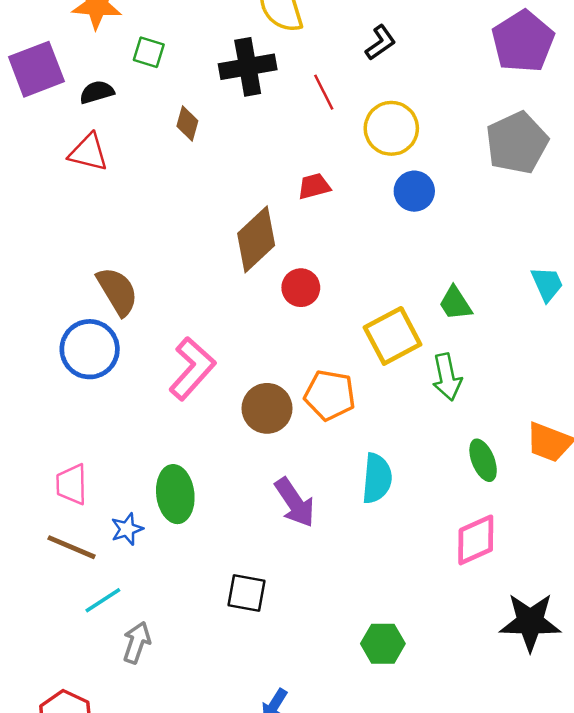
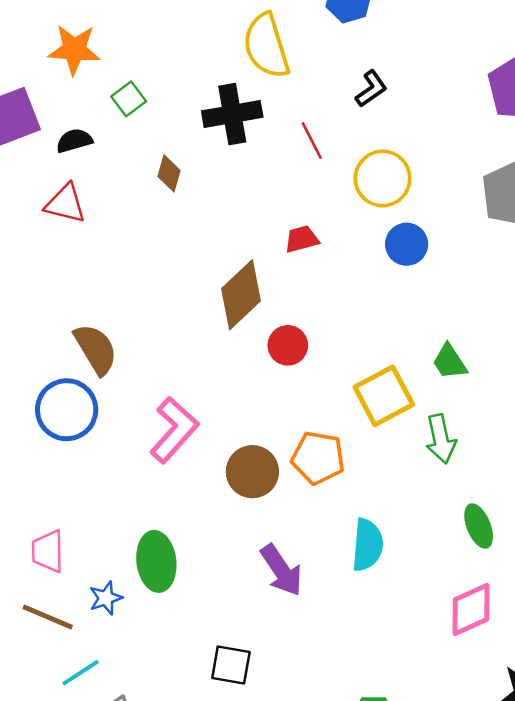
green square: (149, 52) -> (129, 99), turned 36

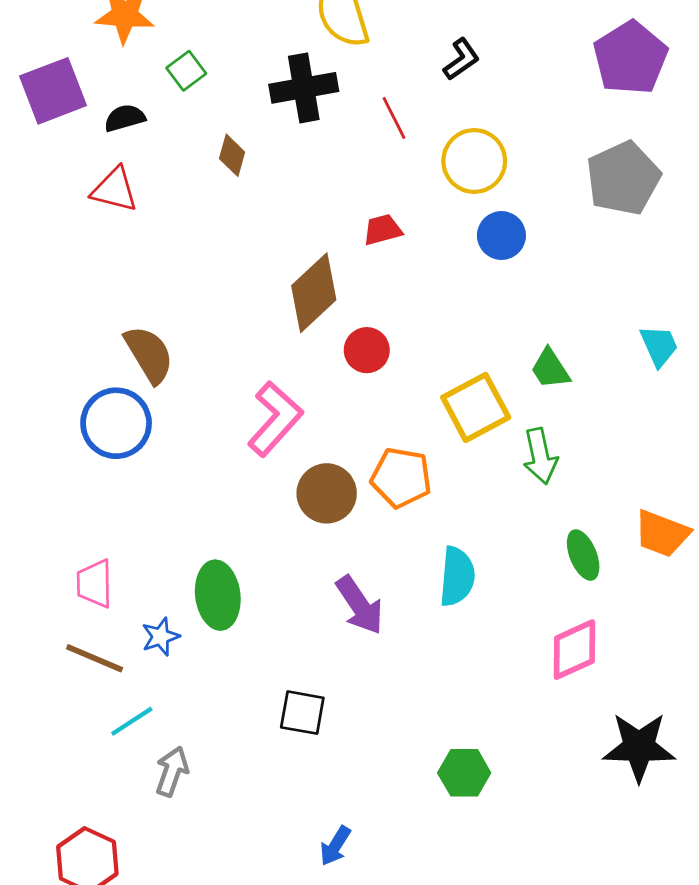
pink L-shape: (174, 430) -> (275, 419), moved

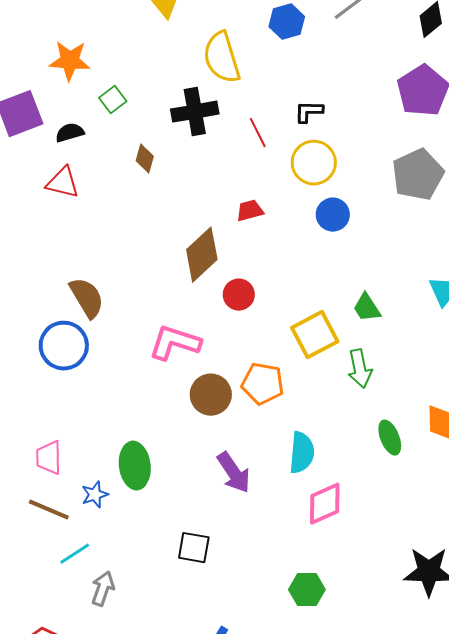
black L-shape: (461, 59) -> (309, 112), moved, turned -144
pink L-shape: (275, 419) -> (175, 343), turned -114
pink diamond: (575, 650) -> (325, 504), moved

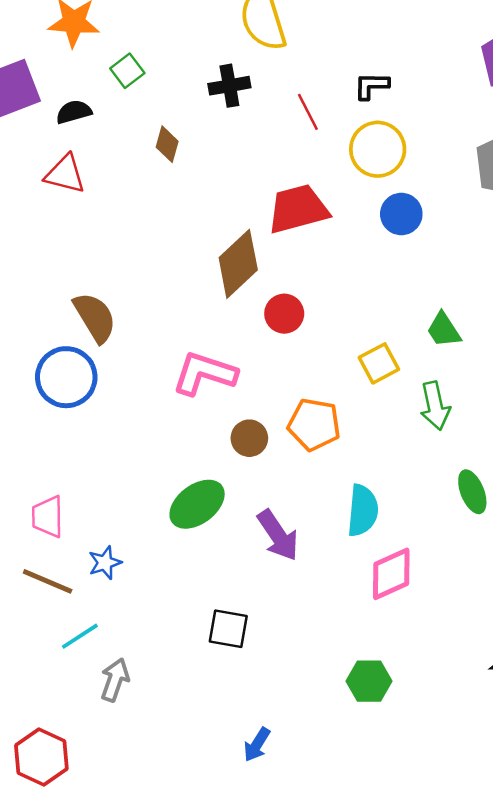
black cross: (195, 112) -> (229, 86), size x0.7
red trapezoid: (250, 211) -> (298, 209), size x1.8
yellow square: (315, 335) -> (379, 363), size x0.7
brown circle: (211, 395) -> (249, 438), size x0.7
green ellipse: (135, 466) -> (197, 504), moved, turned 60

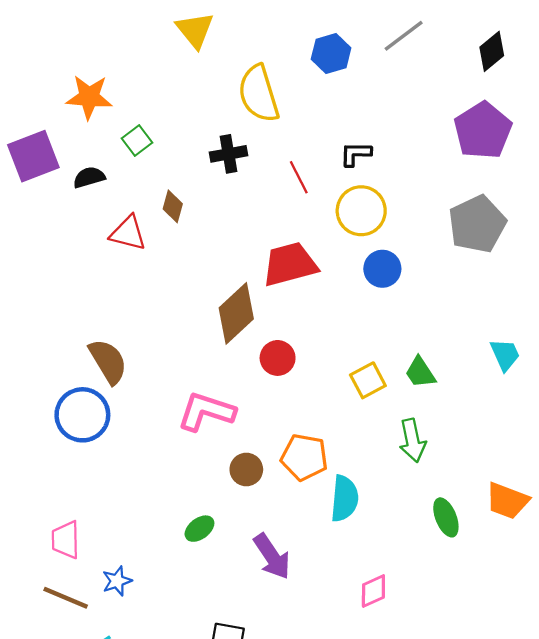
red triangle: (65, 174) -> (128, 233), moved
yellow square: (379, 363) -> (368, 380), moved
green ellipse: (197, 504) -> (199, 529), size x0.6
cyan semicircle: (363, 510) -> (344, 498), moved
pink diamond: (391, 574) -> (373, 591), size x0.7

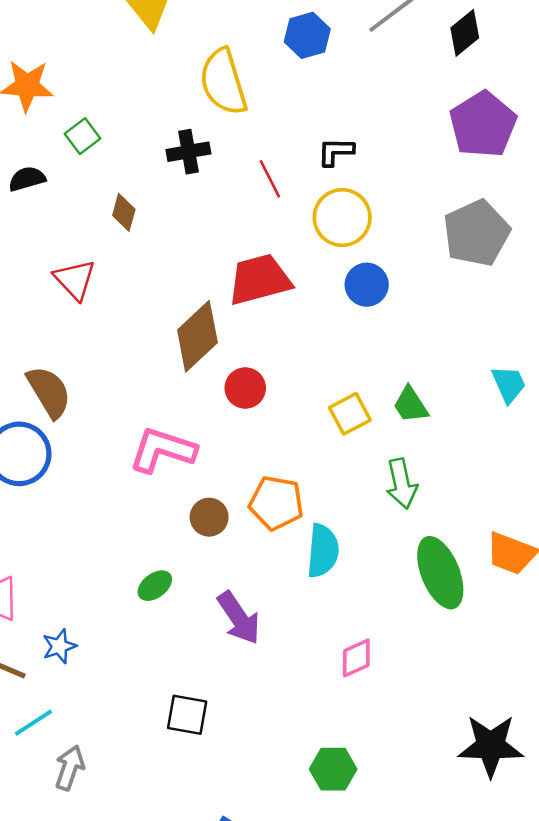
black diamond: (492, 51) -> (465, 33), moved
red triangle: (128, 233) -> (75, 280), moved, turned 33
green ellipse: (446, 517) -> (440, 573), size x1.6

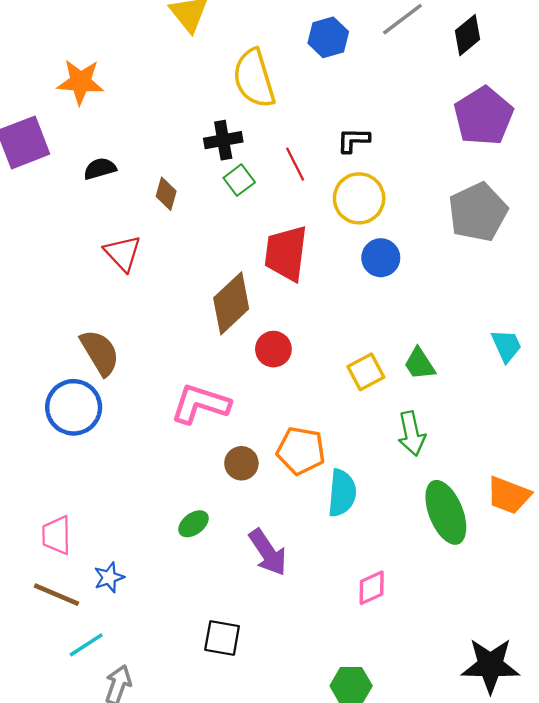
green square: (83, 136) -> (239, 180), moved
black semicircle: (27, 179) -> (100, 169), moved
red trapezoid: (259, 280) -> (286, 253), turned -68

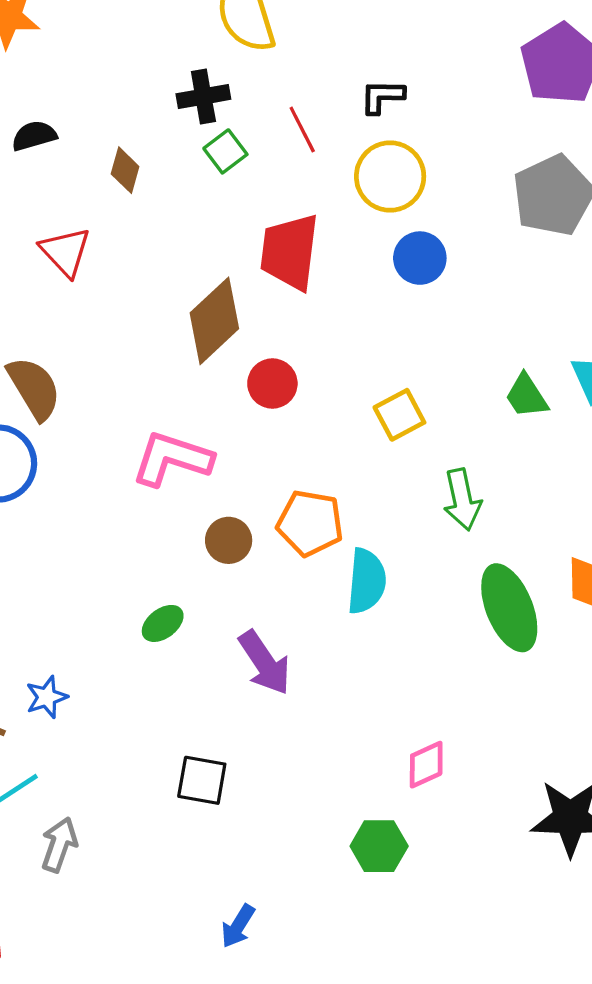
green trapezoid: (420, 364) -> (527, 396), moved
pink diamond: (372, 588) -> (426, 765), moved

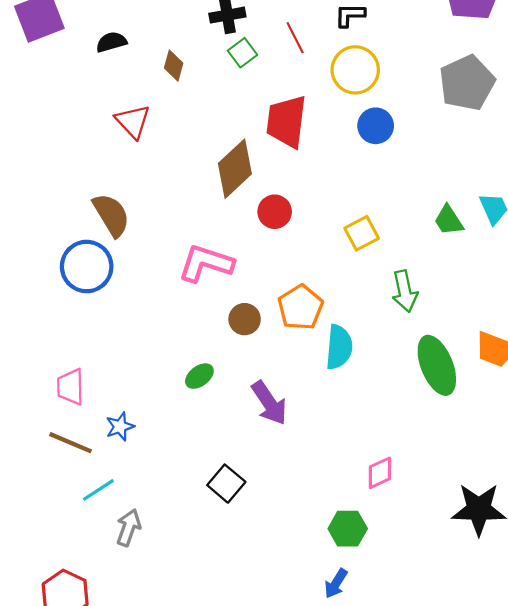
orange pentagon: (310, 523) -> (300, 307), turned 30
black square: (202, 780) -> (226, 484), turned 30
blue arrow: (238, 926) -> (336, 583), moved

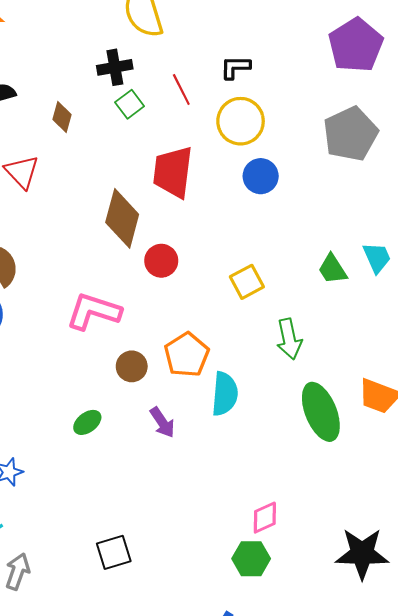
brown diamond: (235, 169) -> (122, 218), turned -32
purple arrow: (269, 403) -> (162, 422), moved, size x0.7
black square: (226, 484) -> (114, 552), moved, turned 33
green hexagon: (348, 529) -> (251, 559), moved

